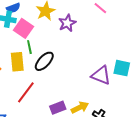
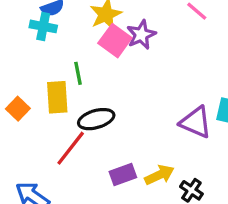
pink square: (23, 28) -> (115, 41), moved
black ellipse: (44, 61) -> (96, 119), moved, turned 30

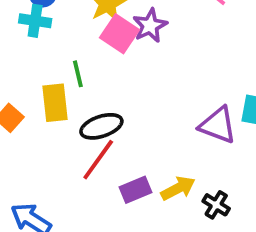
red line: (71, 148) -> (98, 160), moved

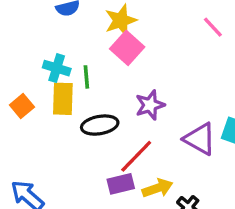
cyan cross: (35, 21) -> (57, 68), moved
purple star: (150, 26) -> (150, 105), moved
red line: (98, 160) -> (136, 156), moved

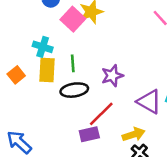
pink square: (127, 48) -> (73, 19), moved
green line: (86, 77) -> (73, 63), moved
yellow arrow: (158, 188) -> (134, 134), moved

